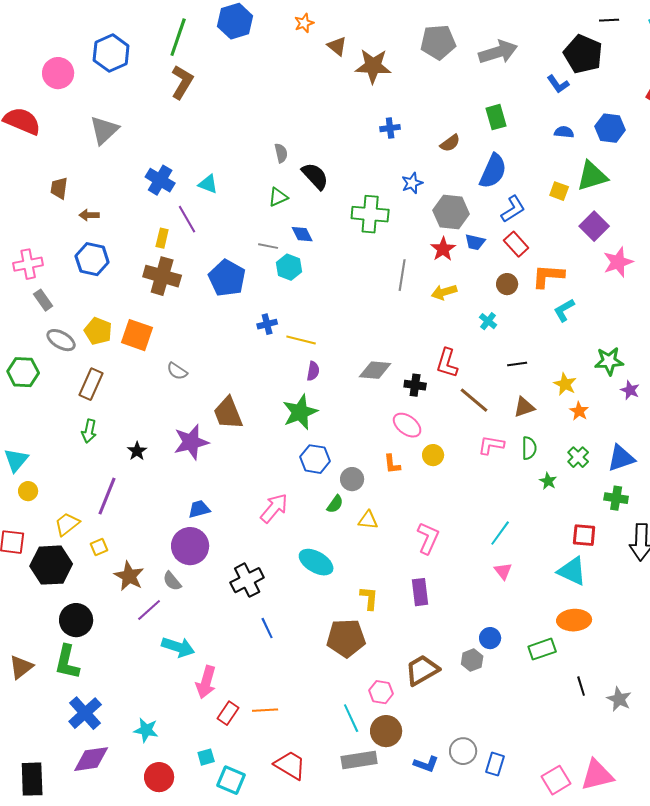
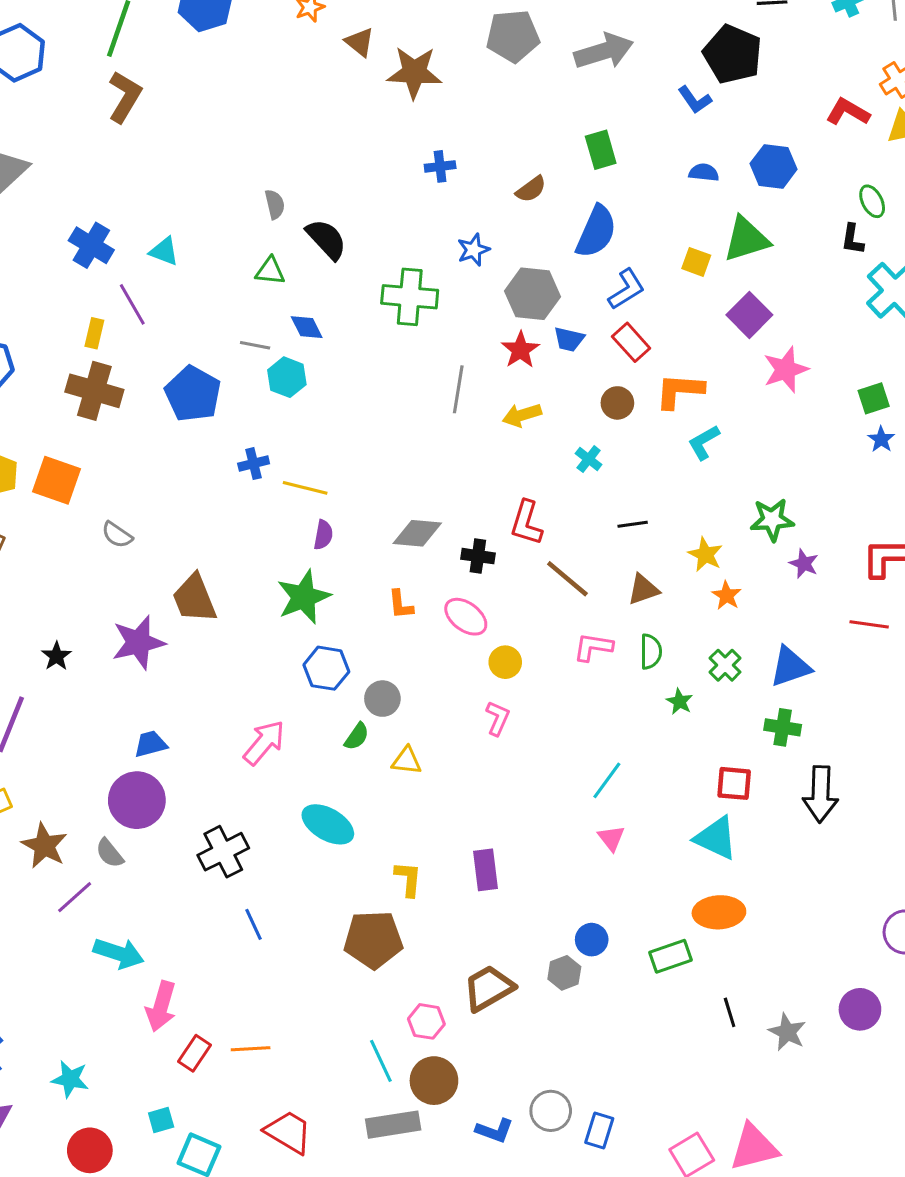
green triangle: (278, 197) -> (270, 271), turned 30
orange L-shape: (392, 464) -> (401, 605), moved
pink L-shape: (428, 538) -> (498, 718), moved, size x0.7

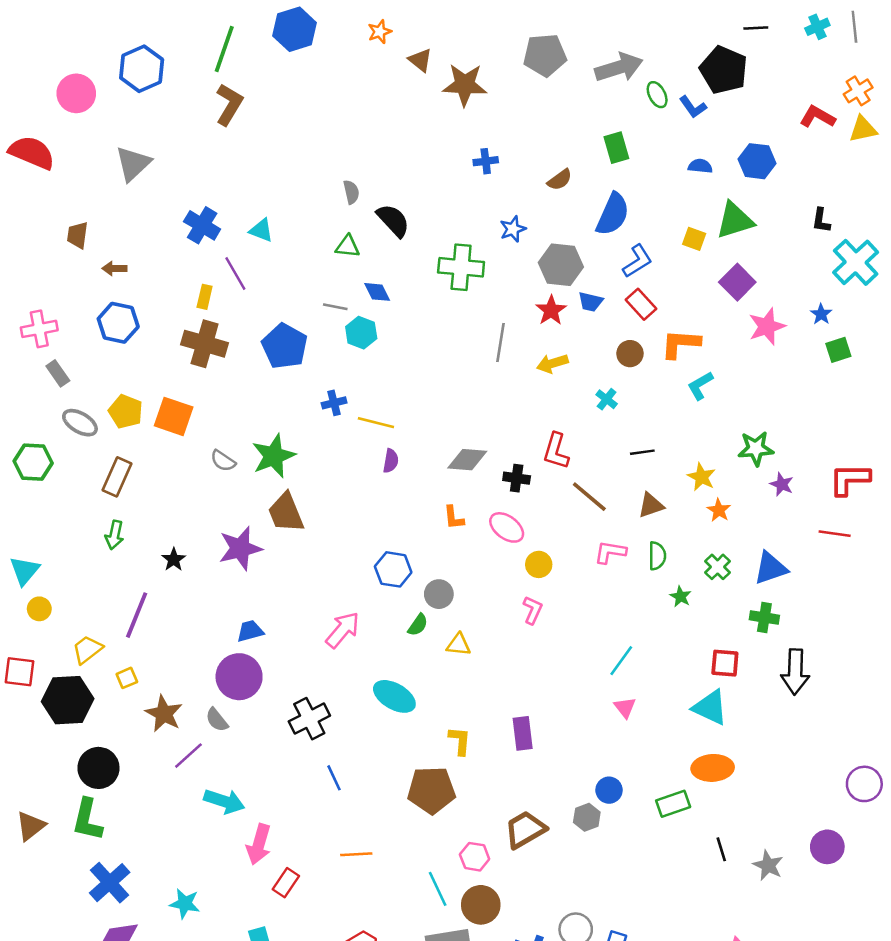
green ellipse: (872, 201) -> (657, 95), moved
blue star: (881, 439) -> (821, 314), moved
green star: (304, 597) -> (274, 456), moved
orange line: (251, 1049) -> (356, 854), moved

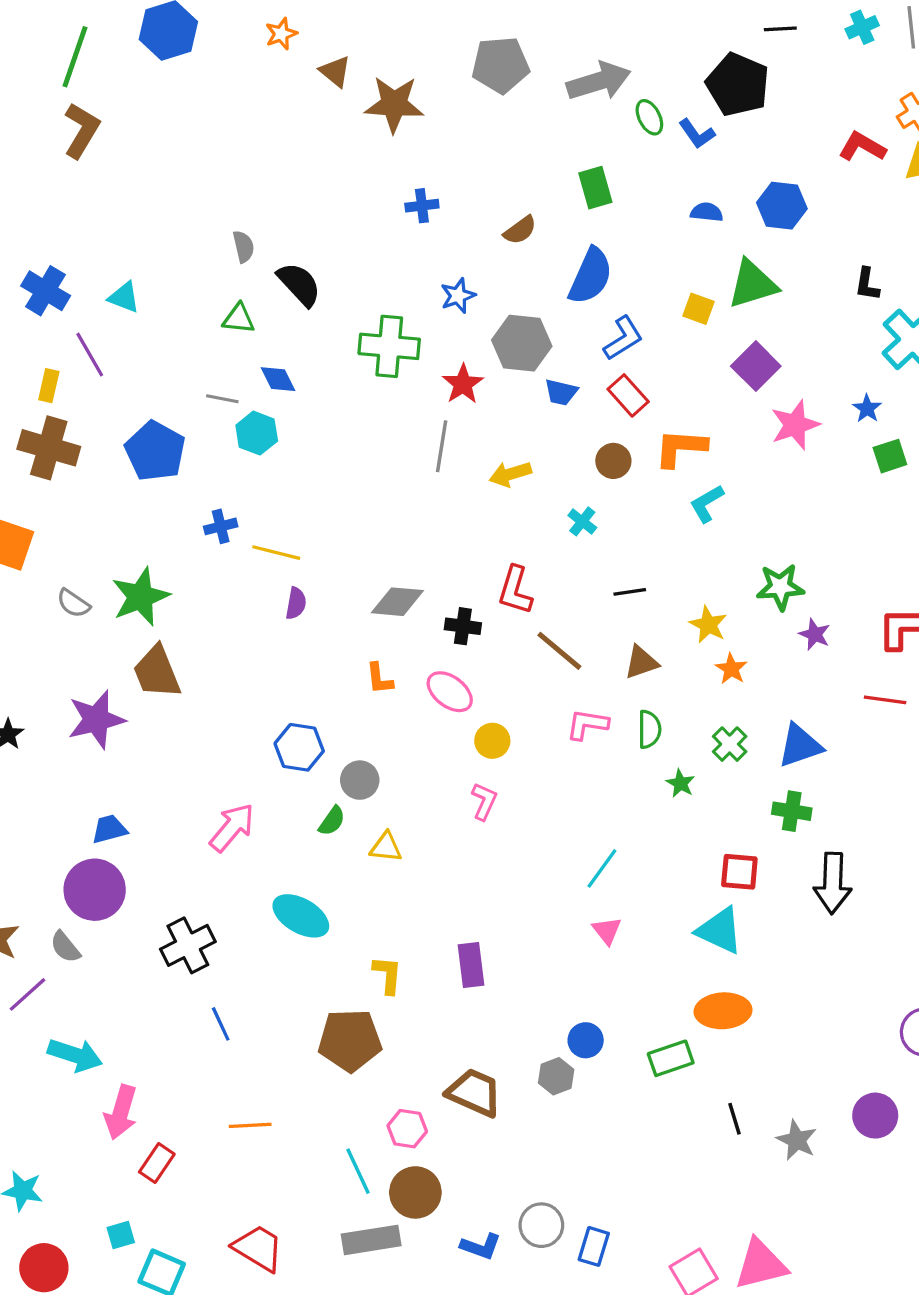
red star: (551, 310) -> (463, 384), moved
brown trapezoid: (525, 830) -> (474, 1093), turned 54

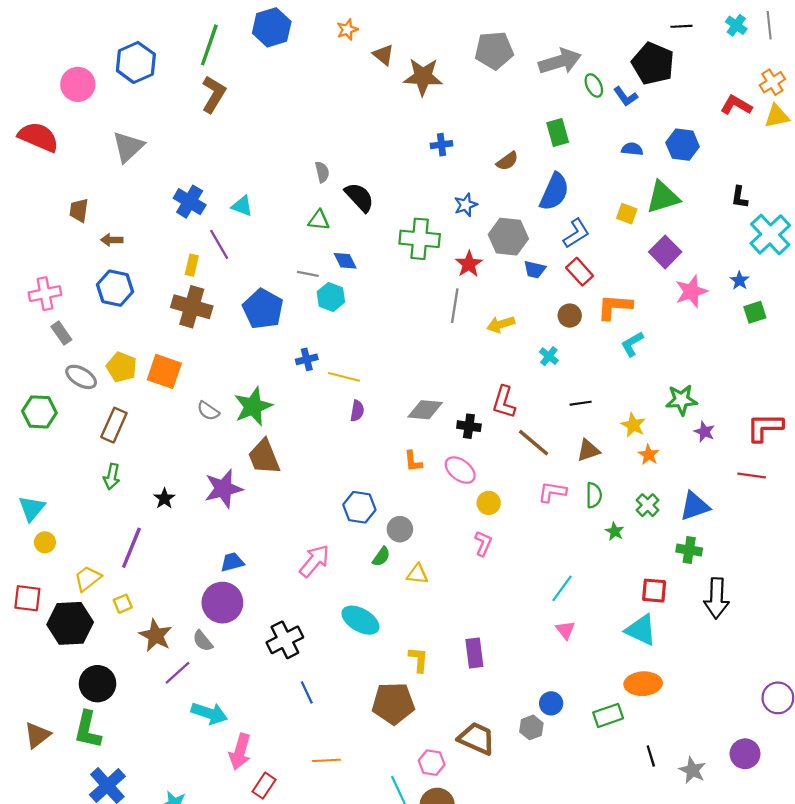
cyan cross: (862, 27) -> (736, 25), turned -30

